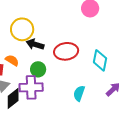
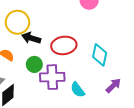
purple cross: (31, 87) -> (52, 77), moved
cyan semicircle: (79, 93) -> (78, 90), turned -56

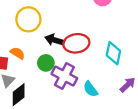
black arrow: (31, 38) -> (55, 40), moved
purple cross: (52, 77) -> (64, 76), turned 30

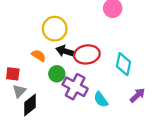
yellow circle: (28, 19) -> (55, 29), moved
orange semicircle: (17, 53) -> (39, 56), moved

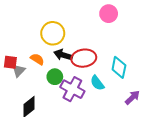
red square: (13, 74) -> (10, 62), moved
gray triangle: (19, 91) -> (19, 71), moved
cyan semicircle: (101, 100) -> (97, 83), moved

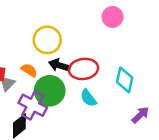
green circle: (55, 77) -> (50, 91), size x1.6
cyan semicircle: (97, 83) -> (88, 98), moved
purple cross: (72, 89) -> (33, 105), moved

